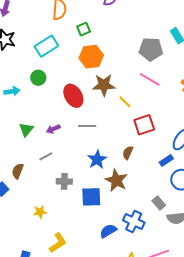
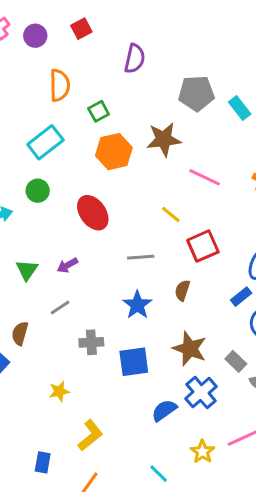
gray pentagon: (151, 49) -> (196, 93), moved
brown star: (104, 85) -> (164, 139), moved
gray line: (87, 126) -> (141, 257), moved
brown star: (116, 180) -> (190, 349), moved
blue cross: (134, 221) -> (201, 393), turned 30

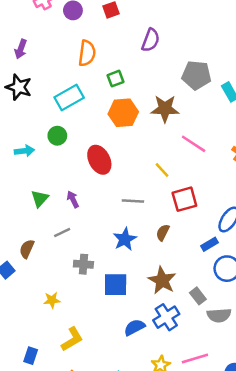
purple arrow: (67, 265) -> (73, 199), turned 84

